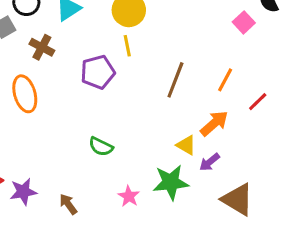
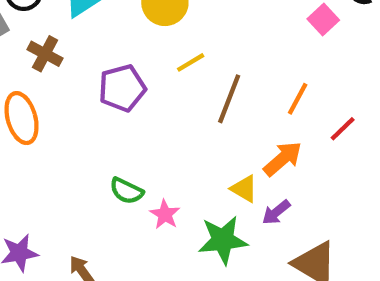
yellow line: (127, 46) -> (191, 62), moved, turned 70
pink star: (129, 196) -> (165, 214), moved

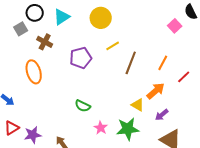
purple arrow: (276, 212) -> (162, 115), moved
pink star: (165, 214) -> (101, 128), moved

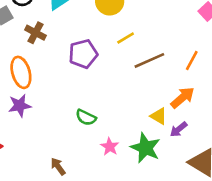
brown line: (131, 63) -> (149, 60), turned 45
purple arrow: (162, 115) -> (179, 129), moved
green star: (128, 129) -> (145, 148), turned 30
purple star: (33, 135) -> (20, 106), moved

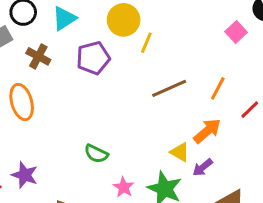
yellow line: (126, 38) -> (146, 43), moved, turned -36
purple pentagon: (83, 54) -> (93, 58), moved
purple star: (20, 106) -> (25, 175), moved, turned 30

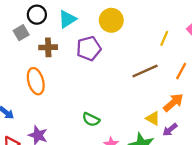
yellow line: (146, 43) -> (164, 38), moved
brown cross: (38, 56) -> (48, 47), turned -30

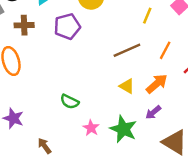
yellow triangle: (153, 118) -> (127, 86), moved

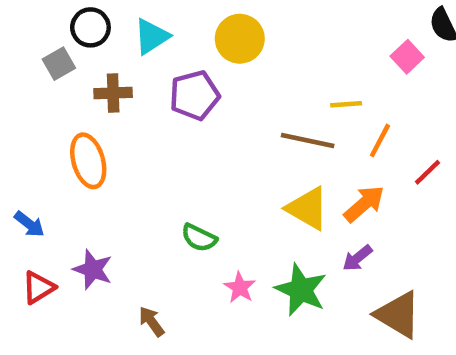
yellow line: (147, 16) -> (346, 104), moved, turned 63
brown line: (127, 50) -> (308, 140), turned 36
yellow triangle: (127, 86) -> (308, 208), size x1.5

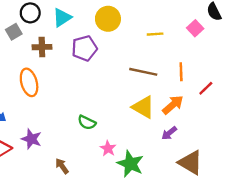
yellow line: (346, 104) -> (155, 34), moved
orange line: (380, 140) -> (181, 72), turned -30
green star: (301, 290) -> (130, 164), moved

